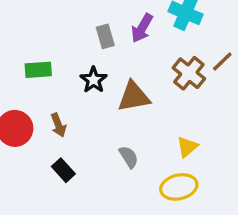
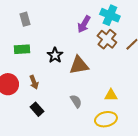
gray rectangle: (105, 36) -> (25, 19), moved
brown cross: (189, 73) -> (107, 39), moved
yellow triangle: (187, 147) -> (111, 95), turned 40

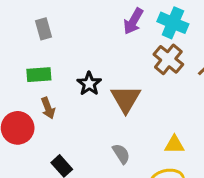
purple arrow: (84, 24) -> (133, 21), moved
brown triangle: (79, 65) -> (126, 99), turned -50
brown arrow: (34, 82) -> (48, 108), moved

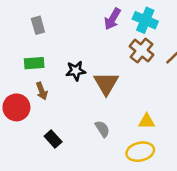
black star: (89, 84) -> (76, 71), turned 30

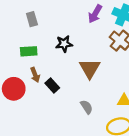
black star: (76, 71) -> (64, 44), moved
black rectangle: (53, 139) -> (52, 86), moved

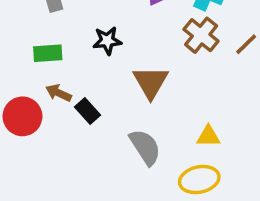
brown arrow: (35, 75) -> (59, 93), turned 136
gray semicircle: (87, 107) -> (145, 147), size x1.5

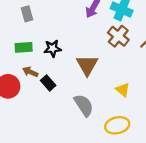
black star: (107, 41) -> (53, 48), moved
yellow triangle: (208, 136) -> (123, 90), moved, turned 40

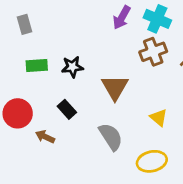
gray rectangle: (27, 14) -> (24, 24), moved
brown cross: (118, 36) -> (153, 52), turned 30
brown arrow: (30, 72) -> (45, 137), moved

